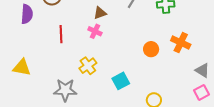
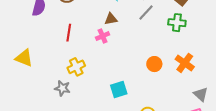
pink cross: (95, 31) -> (103, 36), turned 32
yellow cross: (88, 66) -> (76, 67), moved
gray star: (65, 90) -> (62, 88), size x0.7

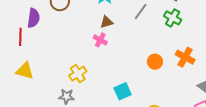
green cross: (177, 23) -> (173, 18), turned 30
red line: (69, 33) -> (20, 37), moved
pink cross: (103, 36) -> (100, 40), turned -32

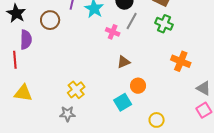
brown triangle: (107, 22) -> (124, 62), moved
pink cross: (100, 40) -> (113, 32), moved
orange circle: (155, 62) -> (138, 86), moved

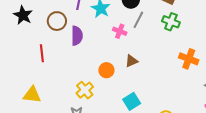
purple semicircle: (26, 40) -> (77, 36), moved
red line: (15, 60) -> (42, 53), moved
orange circle: (138, 86) -> (106, 70), moved

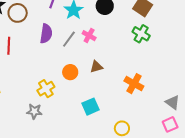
gray line: (138, 20) -> (69, 39), moved
brown circle: (57, 21) -> (18, 13), moved
orange cross: (189, 59) -> (134, 84), moved

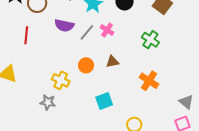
purple semicircle: (46, 34) -> (64, 25), turned 90
green cross: (141, 34) -> (150, 40), moved
yellow cross: (46, 89) -> (61, 80), turned -36

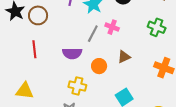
purple semicircle: (64, 25) -> (72, 53), moved

